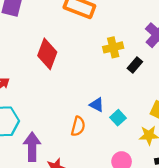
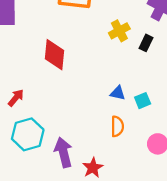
cyan square: (118, 118) -> (143, 101), turned 35
orange semicircle: (78, 126) -> (117, 126), moved

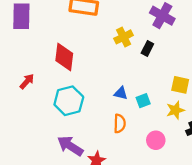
red arrow: (16, 98) -> (27, 81), moved
cyan hexagon: (28, 134) -> (69, 101), moved
purple arrow: (63, 152) -> (70, 146), turned -44

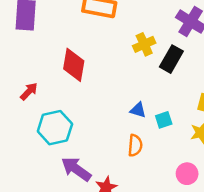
black rectangle: (147, 48) -> (171, 59), size x1.5
cyan hexagon: (69, 101) -> (55, 128), moved
pink circle: (156, 140) -> (187, 174), moved

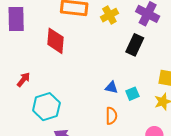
yellow cross: (144, 44) -> (109, 15), moved
red diamond: (74, 65) -> (55, 41), moved

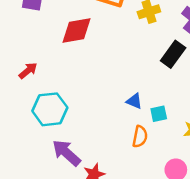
red diamond: (55, 41) -> (77, 30), turned 64
orange semicircle: (111, 116) -> (140, 137), moved

